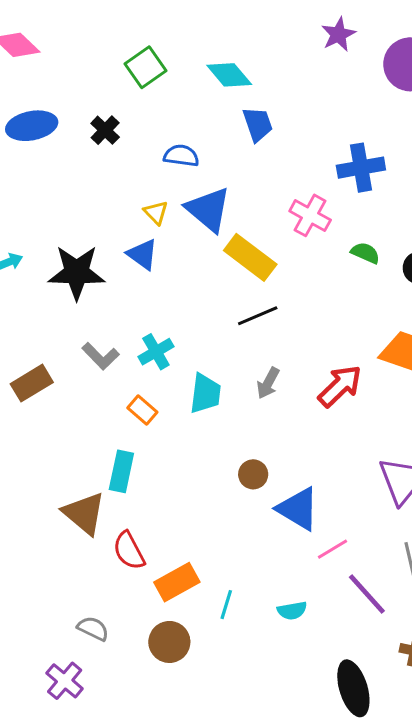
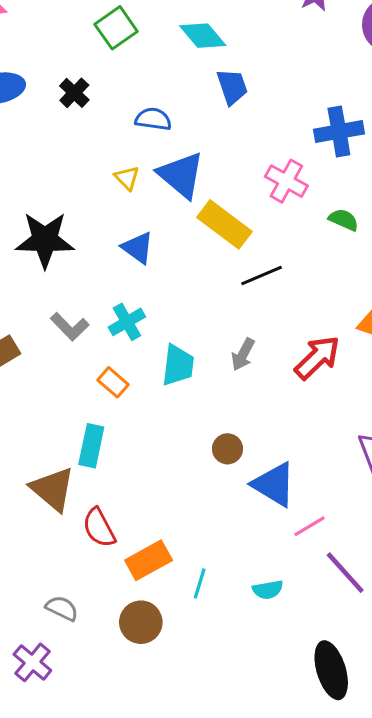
blue triangle: (142, 254) -> (138, 248), moved
black line: (258, 316) -> (262, 275), moved

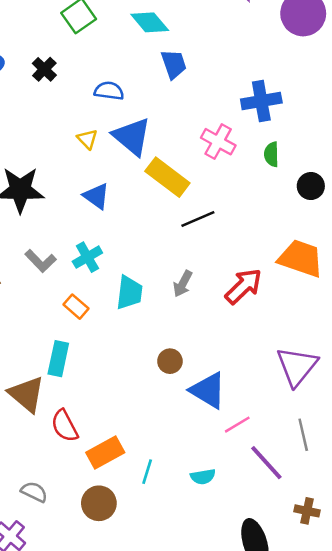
green semicircle: (344, 220) -> (271, 154), moved, turned -115

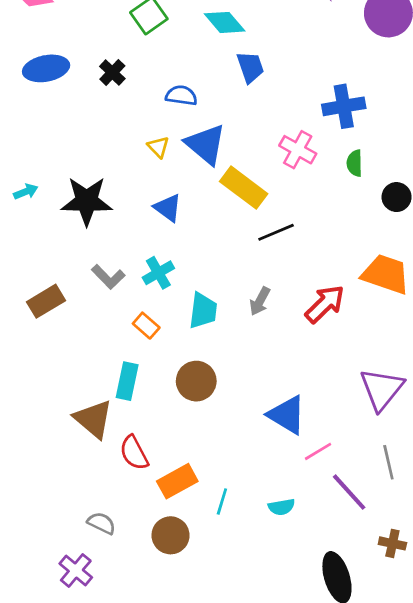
brown circle: (170, 361) -> (196, 381), moved, size x1.5

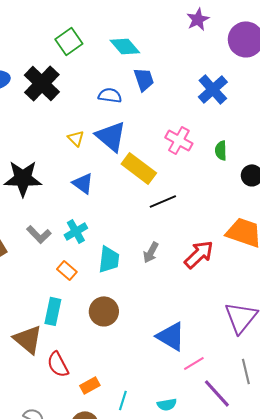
black cross: (112, 73) -> (42, 83), size x1.8
blue semicircle: (181, 96) -> (110, 95), moved
blue cross: (344, 106) -> (213, 89), moved, turned -32
orange rectangle: (177, 481) -> (90, 385), size x0.7

